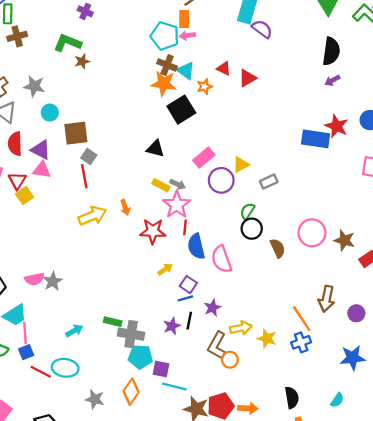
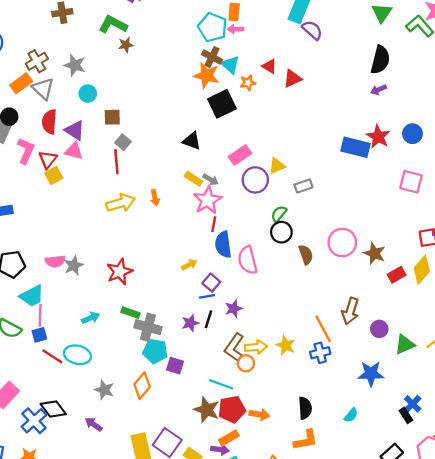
brown square: (76, 133) -> (112, 117), size x0.7
red star: (153, 231) -> (120, 272), moved, turned -30
yellow arrow: (241, 328) -> (256, 347), moved
cyan line: (174, 387) -> (221, 384), moved

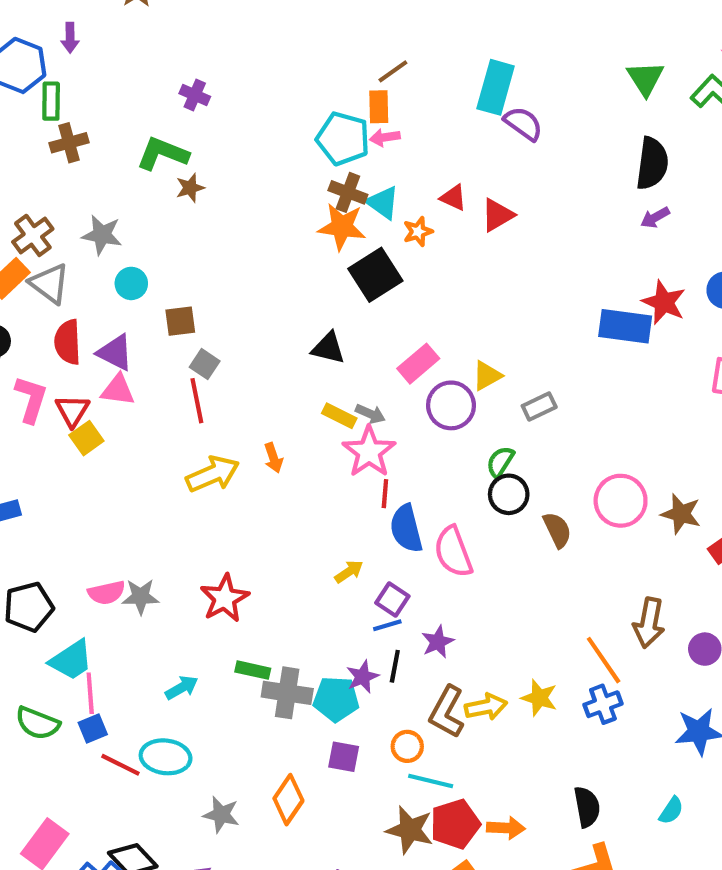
gray star: (74, 266) -> (141, 597), turned 30
cyan pentagon: (155, 351) -> (336, 699), moved
orange circle: (246, 363) -> (407, 746), moved

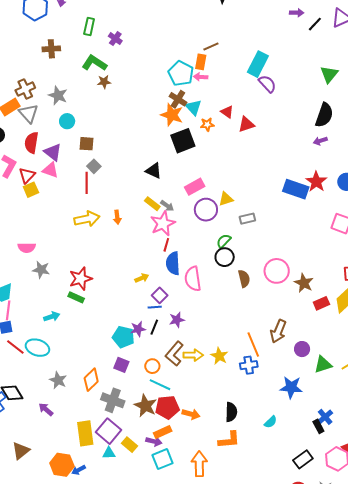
green rectangle: (51, 101) -> (89, 27), moved
pink semicircle: (106, 593) -> (27, 248), moved
green rectangle: (253, 670) -> (76, 297), moved
gray cross: (287, 693) -> (113, 400), moved

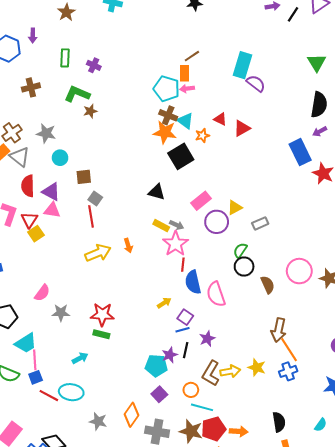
blue rectangle: (296, 189) -> (300, 152), moved, turned 55
pink semicircle: (27, 248) -> (42, 293), turned -42
red star: (81, 279) -> (102, 314), turned 30
brown arrow: (278, 331) -> (279, 330), moved
purple square: (121, 365) -> (159, 394), turned 35

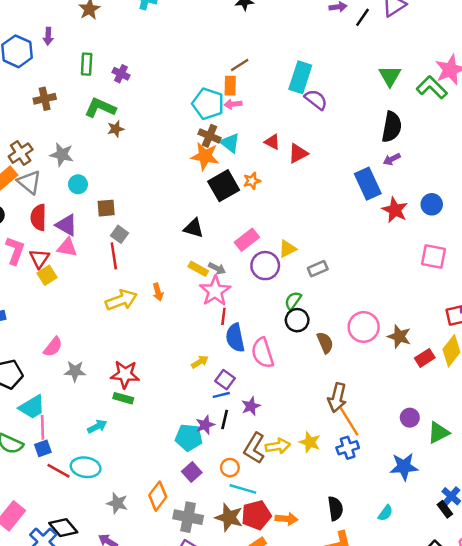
orange star: (202, 136) -> (252, 181), moved

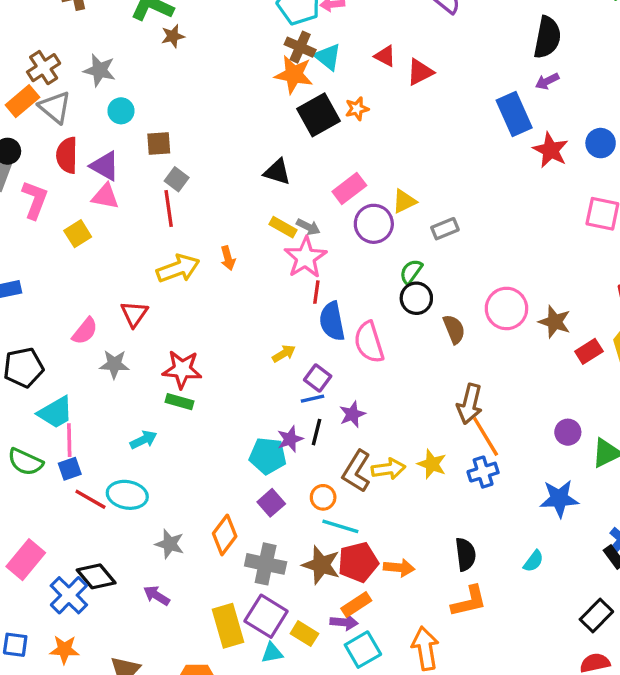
red triangle: (39, 258) -> (134, 314), moved

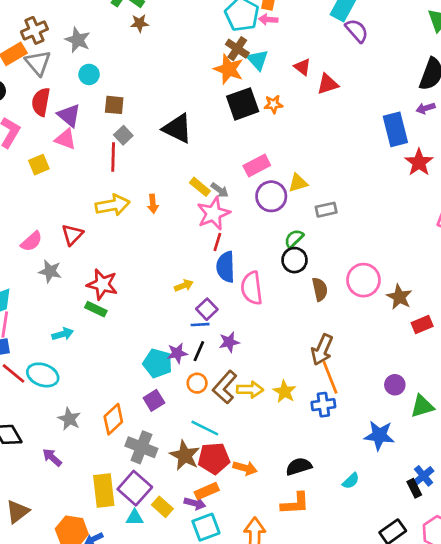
black triangle: (277, 172) -> (177, 128), moved, size x1.4
orange circle: (323, 497) -> (197, 383), moved
black semicircle: (466, 554) -> (299, 466), turned -110

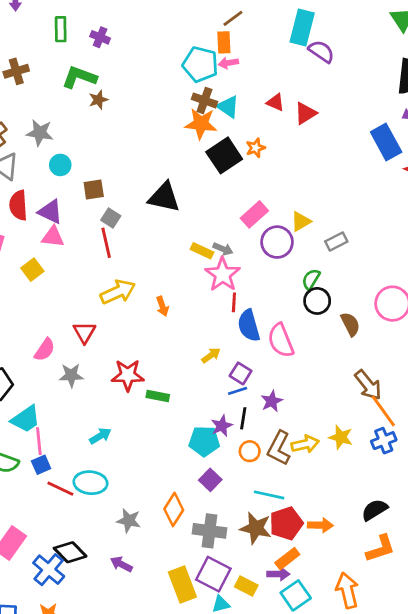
orange arrow: (153, 204) -> (162, 306), moved
green rectangle: (96, 309) -> (158, 396), moved
brown arrow: (322, 350) -> (368, 385), turned -48

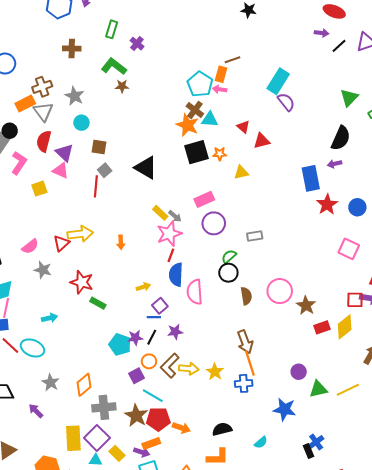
cyan triangle: (228, 107) -> (210, 119), turned -48
yellow triangle: (301, 221) -> (241, 173), moved
yellow arrow: (118, 292) -> (80, 234), moved
purple square: (210, 480) -> (136, 376), moved
gray cross: (210, 531) -> (104, 407), turned -30

